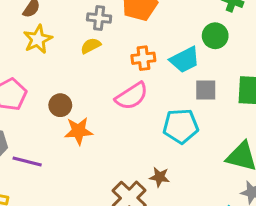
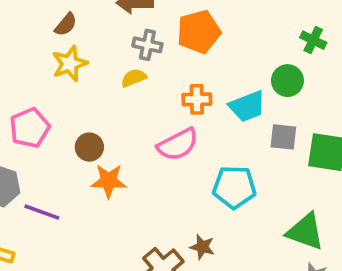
gray square: (206, 90) -> (283, 137), moved

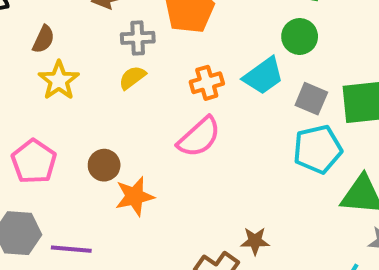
gray square: (283, 137) -> (311, 99), turned 32
cyan pentagon: (234, 187) -> (318, 149), moved

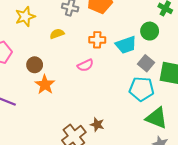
yellow semicircle: (132, 78) -> (57, 34), moved
pink semicircle: (199, 137) -> (85, 65), size x0.7
orange star: (135, 196) -> (45, 85), turned 30

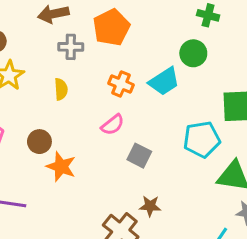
yellow semicircle: (57, 34) -> (61, 89), turned 120
orange cross: (97, 40) -> (121, 84), turned 35
gray square: (146, 63) -> (139, 156), moved

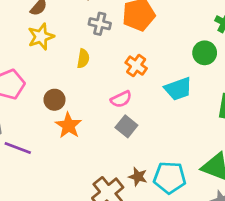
cyan trapezoid: (164, 81) -> (178, 89), moved
cyan pentagon: (202, 139) -> (170, 178), moved
gray square: (139, 156) -> (126, 126), moved

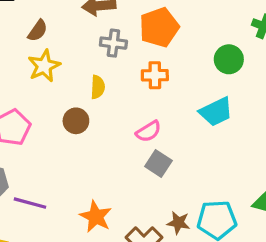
green circle: (205, 53) -> (229, 59), moved
orange cross: (136, 66) -> (155, 75), moved, turned -30
brown circle: (54, 100) -> (76, 121), moved
orange star: (68, 125) -> (96, 217), moved

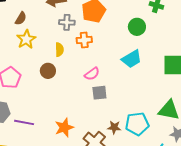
orange cross: (155, 75) -> (84, 40), moved
gray square: (158, 163) -> (99, 93), turned -35
orange star: (96, 217) -> (64, 127), turned 30

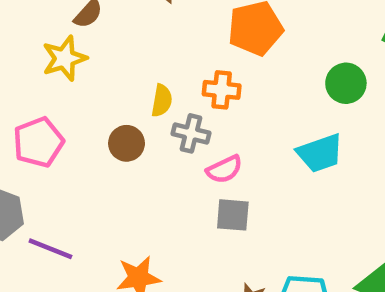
gray cross: (67, 22) -> (191, 133), moved
yellow star: (26, 39) -> (64, 58), moved

